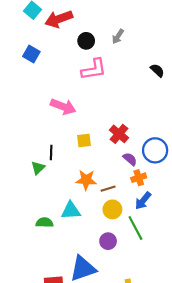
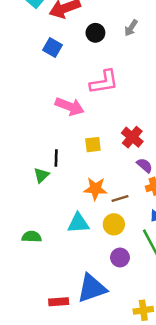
blue square: (31, 54) -> (52, 48), moved
pink L-shape: (94, 69) -> (104, 82), moved
yellow circle: (112, 209) -> (114, 224), moved
green semicircle: (45, 223) -> (32, 237), moved

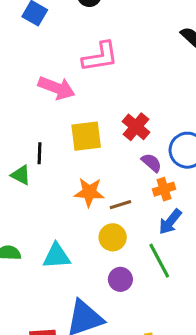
yellow square: (93, 145) -> (86, 136), size x1.5
green triangle: (41, 175) -> (21, 175), turned -49
cyan triangle: (78, 223) -> (57, 256), moved

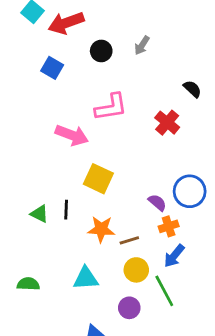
red cross: (136, 127) -> (167, 123), moved
yellow square: (86, 136) -> (98, 179), turned 32
black line: (39, 153) -> (66, 210), moved
yellow circle: (113, 237) -> (136, 270), moved
cyan triangle: (57, 256) -> (86, 278), moved

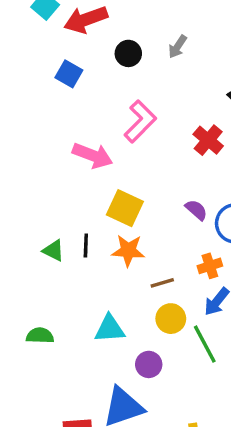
pink L-shape: (111, 107) -> (140, 121), turned -36
purple semicircle: (157, 203) -> (196, 210), moved
orange star: (101, 229) -> (128, 251), moved
purple circle: (129, 308) -> (149, 364), moved

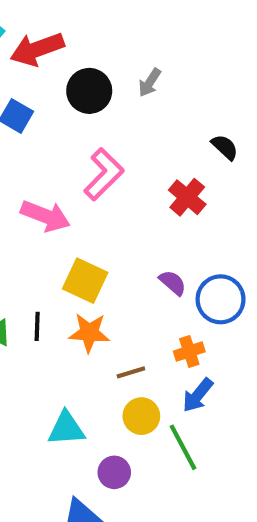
black circle: (128, 53) -> (89, 91), size x1.4

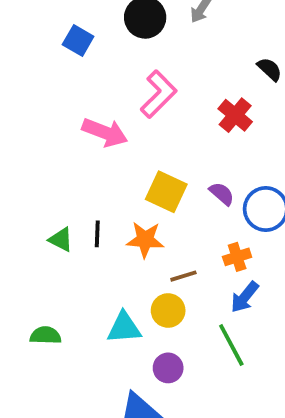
yellow square: (85, 281) -> (166, 192), moved
yellow circle: (141, 416) -> (168, 310), moved

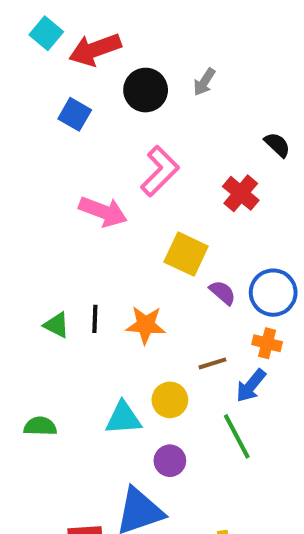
yellow square: (166, 192) -> (186, 254), moved
purple semicircle: (222, 194) -> (223, 293), moved
orange cross: (237, 257) -> (267, 343), moved, turned 32
brown line: (183, 276) -> (212, 363), moved

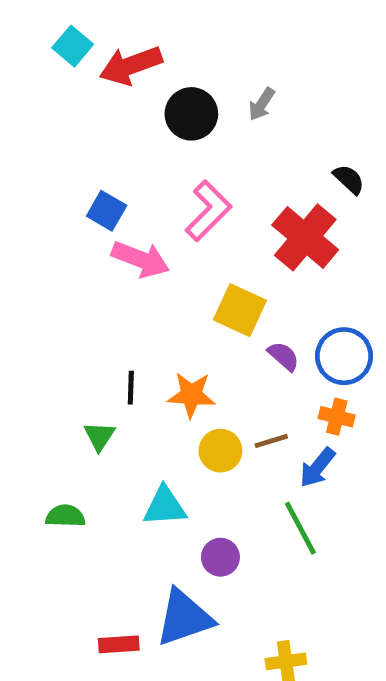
blue square: (75, 114) -> (107, 211), moved
red cross: (241, 193) -> (305, 237), size x1.5
green triangle: (56, 325) -> (99, 436), moved, turned 36
yellow circle: (170, 400) -> (220, 451), moved

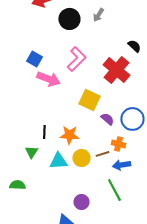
orange cross: (337, 417) -> (118, 144), moved
blue arrow: (317, 468) -> (121, 165), turned 42
cyan triangle: (165, 506) -> (58, 161), moved

